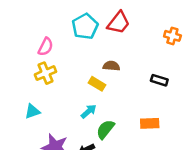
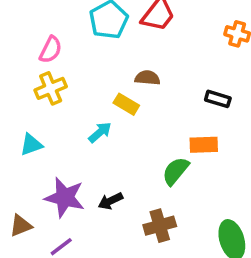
cyan arrow: (89, 111) -> (100, 132), moved
orange rectangle: (150, 123) -> (204, 145), moved
green semicircle: (105, 129) -> (176, 171), moved

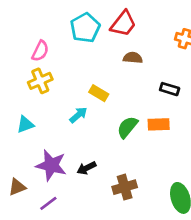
brown semicircle: (147, 78) -> (133, 58), moved
green semicircle: (176, 171) -> (127, 127), moved

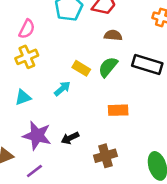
black rectangle: (170, 89) -> (147, 64), size x1.6
cyan triangle: (25, 124) -> (23, 97), moved
orange rectangle: (159, 124) -> (118, 110), moved
green semicircle: (127, 127) -> (108, 67), moved

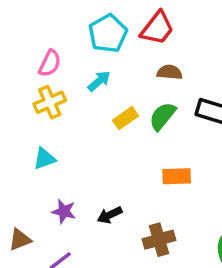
yellow rectangle: (81, 68) -> (126, 118), turned -66
cyan arrow: (62, 89) -> (99, 81), moved
purple star: (37, 136) -> (64, 211), size x0.6

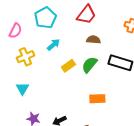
cyan pentagon: (108, 33) -> (45, 18), moved
pink semicircle: (50, 63) -> (15, 31), moved
cyan triangle: (44, 159) -> (22, 89), turned -40

